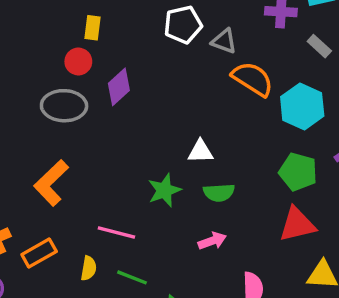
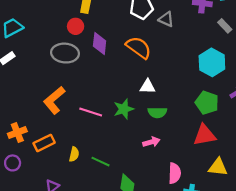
orange semicircle: (253, 79) -> (139, 48), moved
purple diamond: (119, 87) -> (100, 43), turned -45
pink line: (116, 233) -> (91, 112), moved

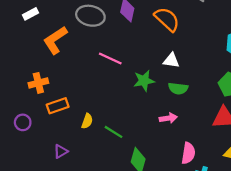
orange L-shape: (54, 100) -> (55, 40), moved
pink line: (91, 112) -> (110, 59), moved
orange cross: (17, 132) -> (38, 83), moved

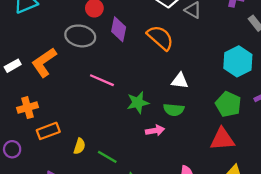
white rectangle: (31, 14) -> (13, 66), moved
white triangle: (171, 60) -> (180, 81), moved
pink arrow: (168, 118) -> (155, 130), moved

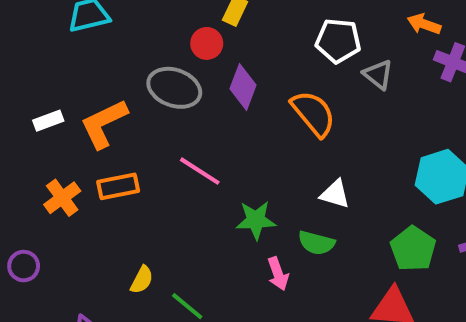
orange cross: (27, 108) -> (62, 198), turned -30
pink arrow: (155, 130) -> (278, 274), turned 72
orange rectangle: (48, 131) -> (118, 186), moved

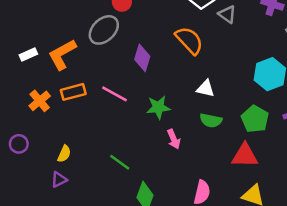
purple diamond: (243, 87) -> (142, 58), moved
gray ellipse: (174, 88) -> (104, 30), turned -60
pink line: (200, 171) -> (115, 94), moved
green semicircle: (316, 243) -> (211, 120), moved
yellow semicircle: (142, 280) -> (64, 154), moved

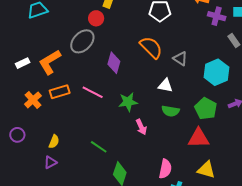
gray triangle: (227, 14) -> (180, 59), moved

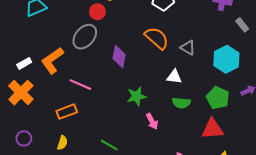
orange rectangle: (60, 92) -> (67, 112), moved
pink line: (93, 92) -> (80, 85), moved
orange cross: (33, 100) -> (21, 93), moved, size x1.4

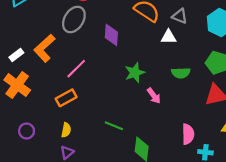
white triangle: (174, 77) -> (169, 37), moved
pink line: (80, 85) -> (76, 69), turned -60

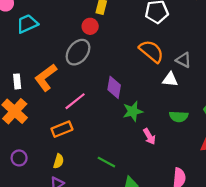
purple diamond: (111, 35) -> (114, 87), moved
white rectangle: (16, 55) -> (17, 81), turned -64

